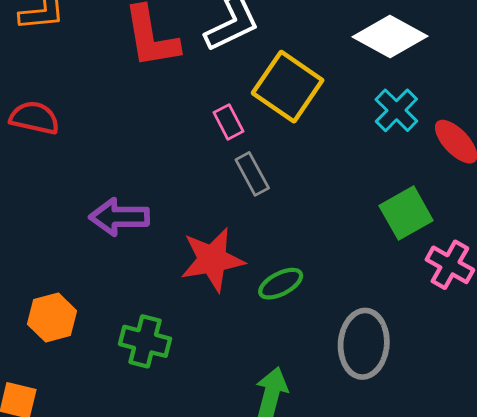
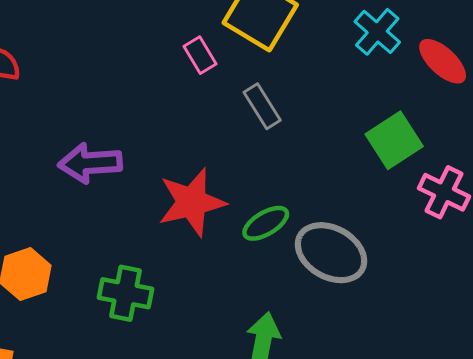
gray rectangle: (252, 174) -> (262, 106), moved
gray ellipse: (364, 344) -> (331, 253), moved, turned -62

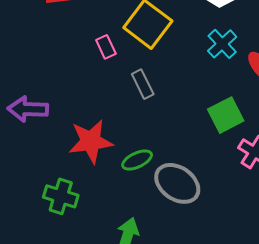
green cross: (126, 293) -> (61, 196), moved

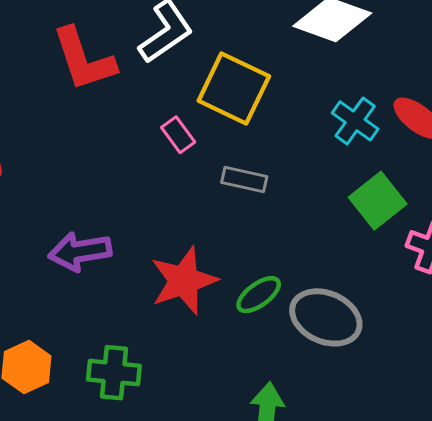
cyan cross: (222, 44) -> (355, 121), moved
gray rectangle: (143, 84) -> (244, 179), turned -40
green cross: (61, 196) -> (114, 373), moved

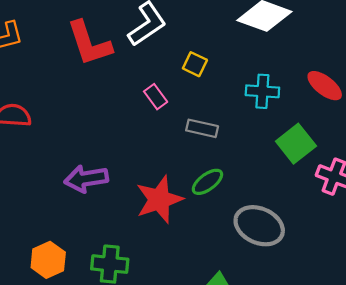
yellow square: (234, 88) -> (195, 64), size x0.5
cyan cross: (355, 121) -> (262, 91), moved, turned -32
green ellipse: (259, 295) -> (207, 182), moved

